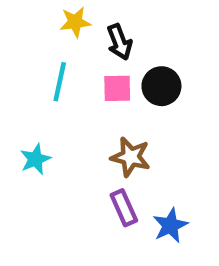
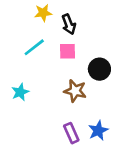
cyan line: (60, 82) -> (34, 47), turned 40
black circle: (161, 86) -> (99, 69), moved
purple rectangle: (124, 208) -> (71, 133), moved

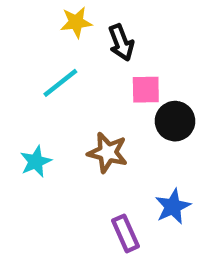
pink square: (67, 51) -> (146, 90), moved
brown star: (75, 91) -> (108, 153), moved
blue star: (98, 131) -> (173, 206), moved

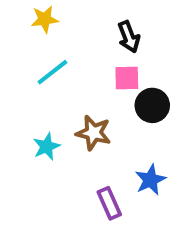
yellow star: (76, 22) -> (45, 19), moved
black arrow: (121, 42) -> (129, 37), moved
cyan star: (36, 162) -> (47, 147), moved

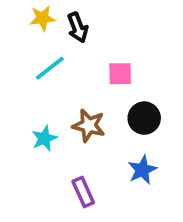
black arrow: (129, 37) -> (78, 27), moved
black circle: (152, 105) -> (144, 118), moved
purple rectangle: (109, 203) -> (83, 192), moved

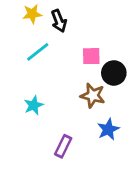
black circle: (144, 118) -> (114, 73), moved
brown star: (89, 125) -> (93, 96), moved
purple rectangle: (83, 192) -> (63, 146), turned 50

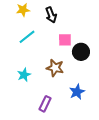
black arrow: (59, 21) -> (51, 15), moved
brown star: (93, 96) -> (55, 68), moved

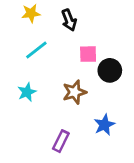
brown star: (55, 68) -> (74, 92), turned -30
cyan star: (24, 75) -> (27, 92), moved

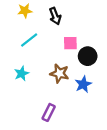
brown star: (74, 92) -> (59, 73), turned 30
blue star: (104, 125) -> (83, 84), moved

